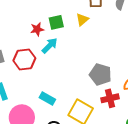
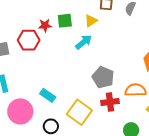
cyan arrow: (50, 46) -> (84, 42), moved
red hexagon: (24, 59) -> (29, 40), moved

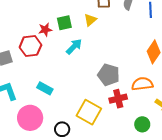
cyan arrow: (84, 42) -> (74, 47), moved
cyan rectangle: (48, 95) -> (45, 88), moved

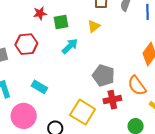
yellow triangle: (90, 20) -> (94, 26), moved
red star: (45, 30) -> (40, 13), moved
orange semicircle: (142, 84) -> (137, 86), turned -120

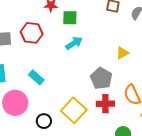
yellow triangle: (94, 26) -> (122, 53), moved

